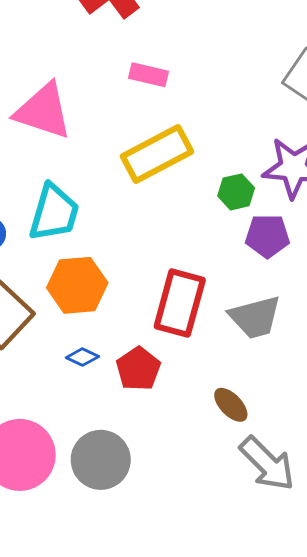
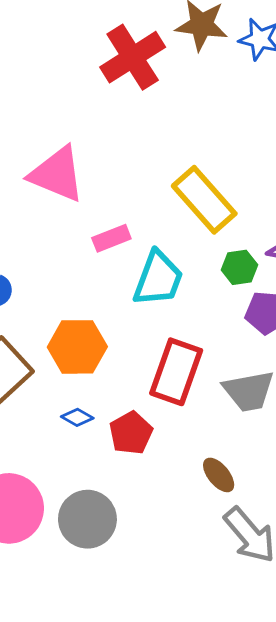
pink rectangle: (149, 75) -> (111, 238), moved, turned -39
yellow rectangle: (157, 154) -> (204, 200), moved, turned 72
cyan trapezoid: (54, 213) -> (158, 279), moved

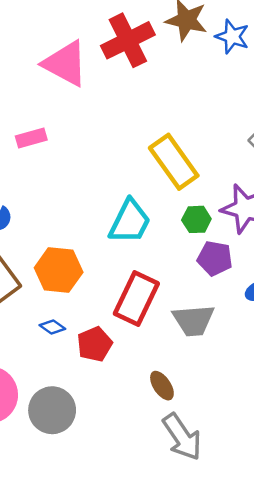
pink triangle: (57, 174) -> (65, 64), moved
pink rectangle: (111, 238) -> (31, 138), moved

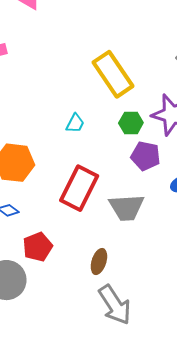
cyan trapezoid: (130, 222) -> (75, 123), size x0.5
red pentagon: (95, 344) -> (38, 247), moved
brown ellipse: (162, 386) -> (99, 262), turned 50

